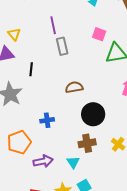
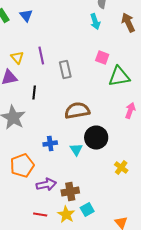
purple line: (53, 25) -> (41, 56), moved
brown semicircle: (74, 87) -> (77, 110), size x1.4
brown cross: (87, 143) -> (70, 192), moved
cyan triangle: (73, 162) -> (76, 150), moved

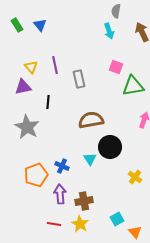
blue cross: (50, 144) -> (62, 166), moved, turned 32
purple arrow: (46, 184) -> (60, 194), turned -84
cyan square: (87, 210) -> (117, 219), moved

